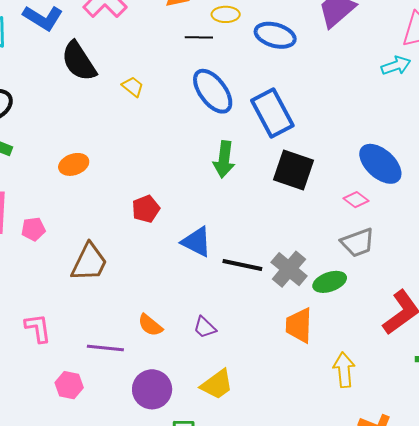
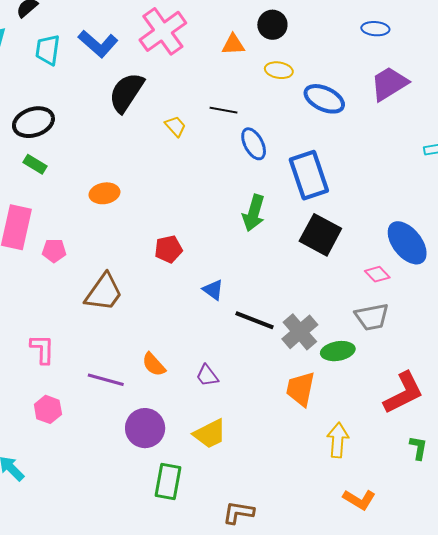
black line: (199, 37) -> (223, 110), moved
black semicircle: (79, 61) -> (126, 92), turned 57
blue ellipse: (213, 91) -> (254, 144), size x0.7
blue triangle: (197, 242) -> (213, 290), size x0.7
pink hexagon: (69, 385) -> (48, 409), moved

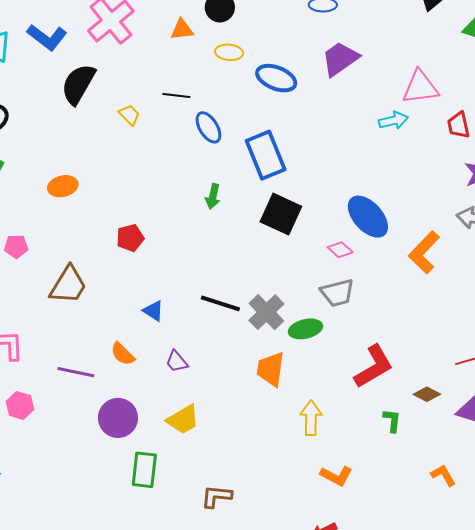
green arrow: (254, 213) -> (213, 196), size x0.7
blue triangle: (213, 290) -> (153, 311), moved

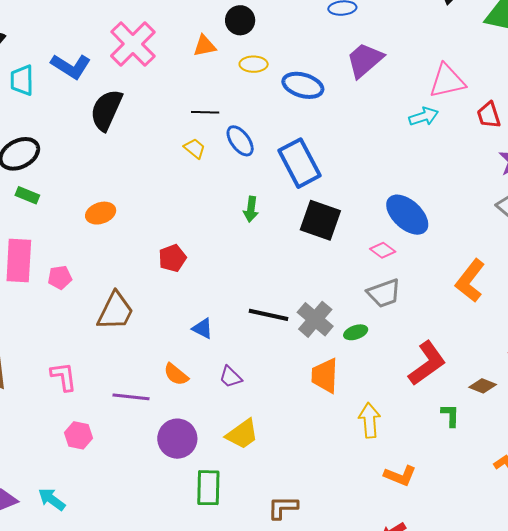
yellow trapezoid: (129, 115) -> (195, 148), moved
orange L-shape: (424, 252) -> (470, 281), moved
green ellipse: (306, 329) -> (356, 332), size x0.7

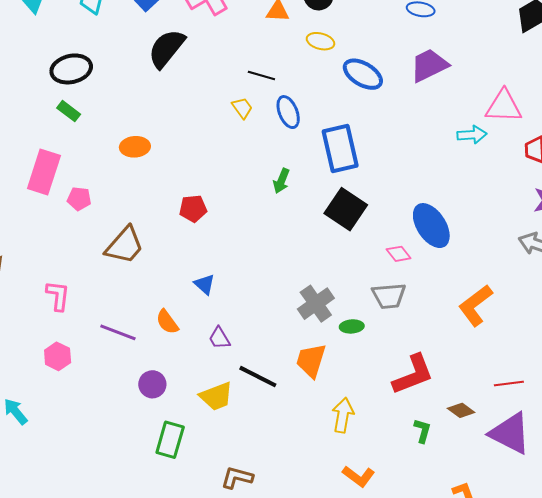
black line: (269, 315) -> (258, 377), moved
purple circle: (177, 439) -> (152, 384), size x0.7

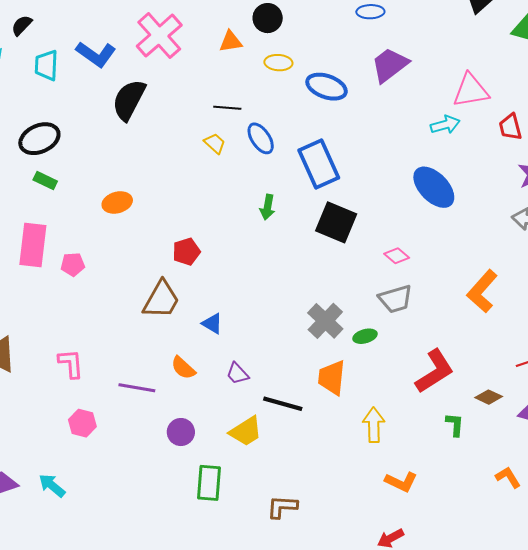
blue ellipse: (431, 226) -> (434, 187), moved
brown trapezoid: (125, 245) -> (161, 300), moved

